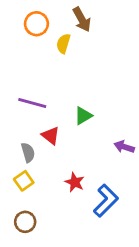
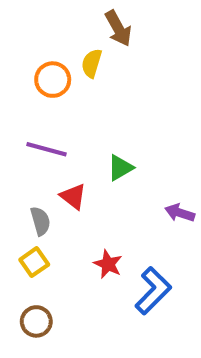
orange circle: (36, 24) -> (53, 80), moved

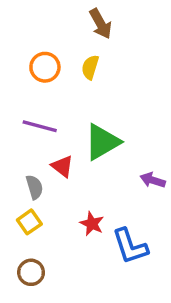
yellow semicircle: (92, 63) -> (90, 67), moved
green triangle: (120, 168) -> (102, 142), size x1.6
blue L-shape: (153, 291) -> (130, 246), turned 117

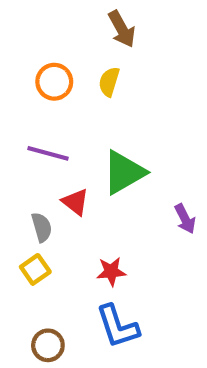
purple arrow: (153, 180) -> (185, 219), turned -135
red star: (92, 224) -> (111, 272), turned -30
blue L-shape: (130, 246) -> (118, 326), moved
brown circle: (31, 272) -> (48, 345), moved

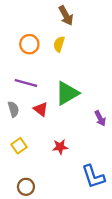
gray semicircle: (42, 227) -> (13, 109), moved
blue L-shape: (118, 326) -> (93, 177), moved

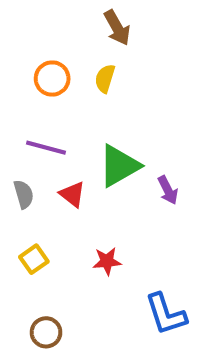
purple arrow: (100, 118) -> (168, 190), moved

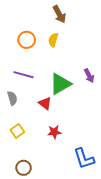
purple arrow: (168, 190) -> (89, 76), moved
red triangle: (72, 194) -> (45, 103), moved

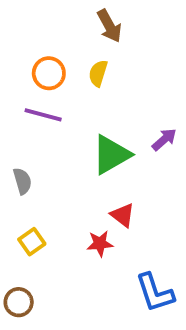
purple line: (24, 75) -> (43, 115), moved
purple arrow: (89, 76) -> (164, 139), turned -104
red triangle: (45, 103) -> (123, 215), moved
brown circle: (24, 168) -> (19, 302), moved

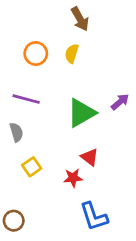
purple line: (43, 115) -> (26, 99), moved
yellow square: (32, 242) -> (32, 167), moved
blue L-shape: (155, 293) -> (94, 217), moved

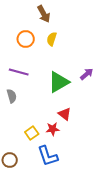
brown arrow: (80, 19) -> (44, 14), moved
yellow square: (32, 167) -> (32, 133), moved
blue L-shape: (94, 217) -> (48, 156), moved

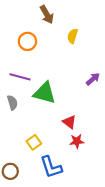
yellow semicircle: (52, 39) -> (73, 36), moved
green triangle: (59, 82) -> (45, 93), moved, turned 45
red star: (53, 129) -> (77, 141), moved

